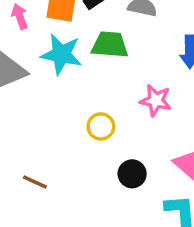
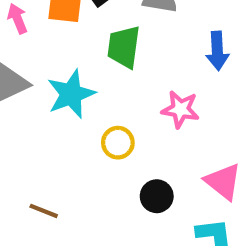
green trapezoid: (110, 45) -> (124, 47), turned -84
cyan star: (61, 54) -> (71, 94), moved, turned -30

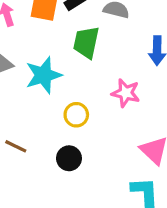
black circle: (157, 196) -> (69, 158), moved
brown line: (44, 211) -> (16, 146), moved

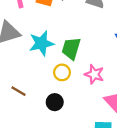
green trapezoid: (86, 42) -> (71, 48), moved
pink star: (126, 93) -> (94, 74), moved

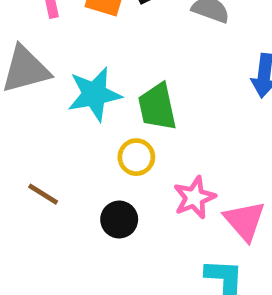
green trapezoid: (71, 48) -> (157, 107), turned -30
pink star: (94, 74) -> (194, 198), moved, turned 30

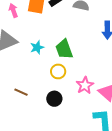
cyan star: (94, 94) -> (37, 47), size x0.6

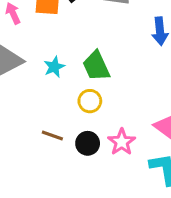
pink star: (85, 85) -> (122, 142), moved
brown line: (21, 92) -> (52, 136), moved

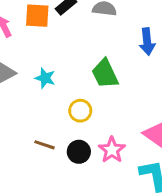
green trapezoid: (96, 66) -> (105, 74), moved
cyan star: (54, 67) -> (45, 78), turned -30

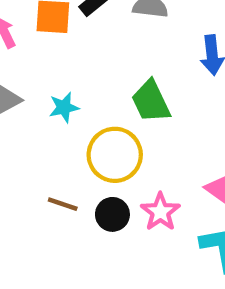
cyan star: (45, 78) -> (64, 107), turned -30
yellow circle: (80, 111) -> (115, 155), size x1.6

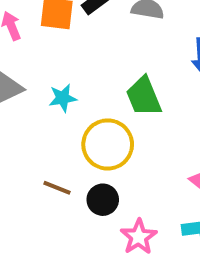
pink star: (160, 212) -> (139, 237), moved

